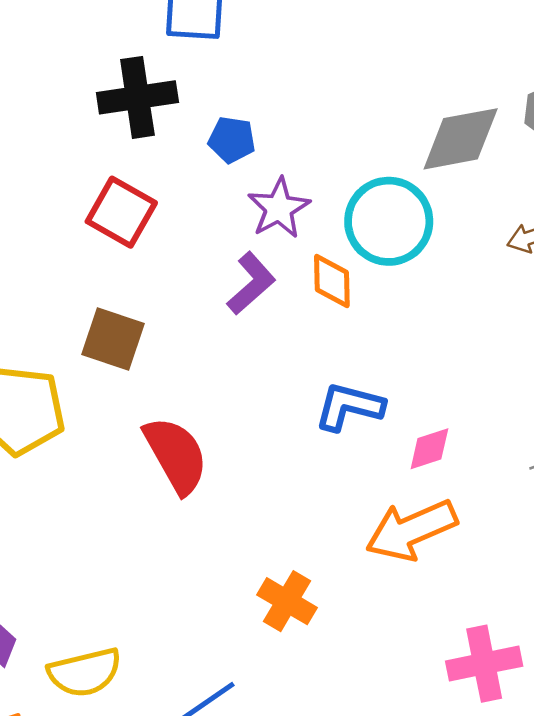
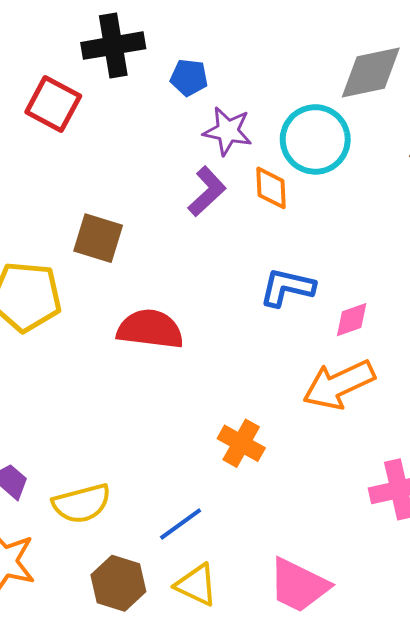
purple star: (279, 208) -> (228, 131), turned -30
red square: (121, 212) -> (53, 104), moved
red semicircle: (176, 455) -> (150, 329), turned -52

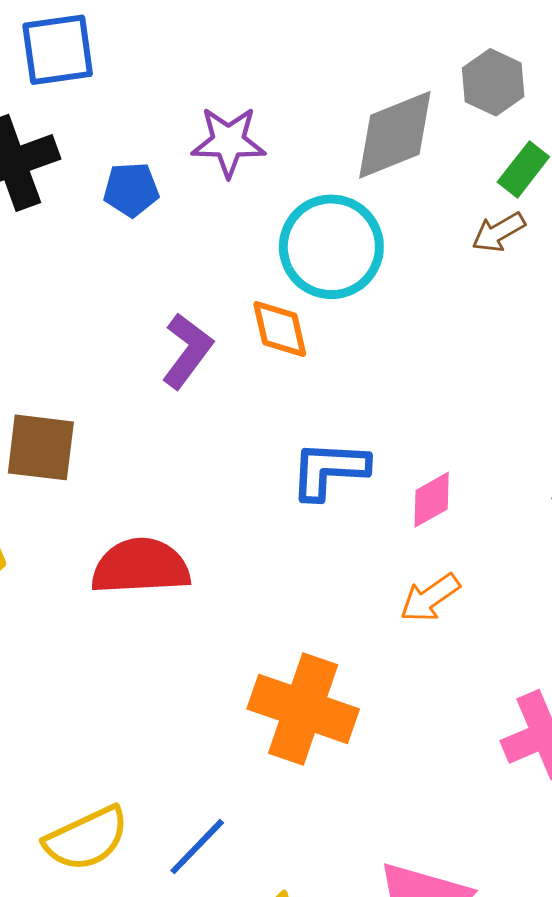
purple star: (228, 131) -> (228, 142), moved
orange arrow: (339, 385) -> (430, 598), size x0.6
orange cross: (241, 443) -> (303, 709), size x1.5
blue line: (181, 524) -> (197, 847), moved

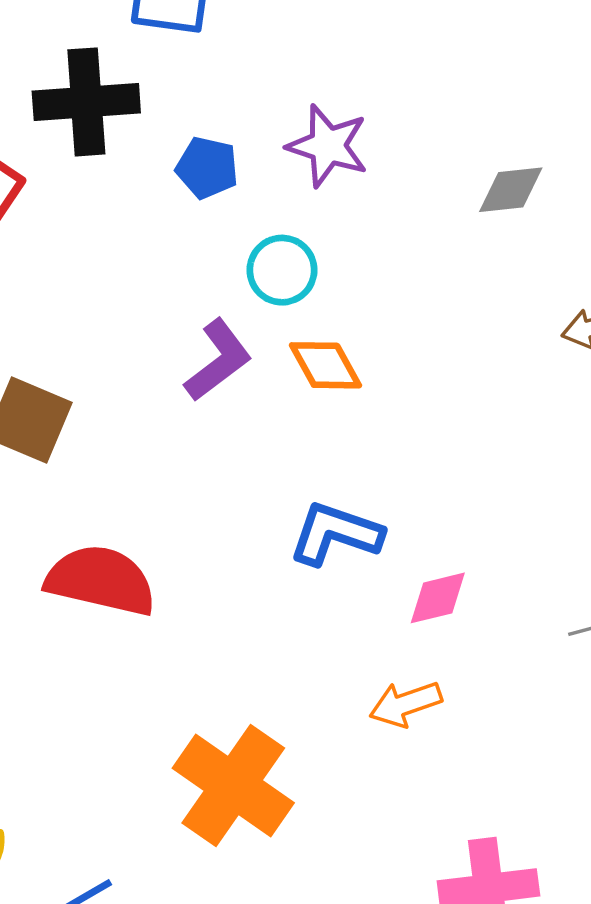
gray diamond: (395, 135) -> (511, 190), size x0.6
cyan circle: (331, 247) -> (282, 270), moved, size x0.6
orange diamond: (280, 329) -> (325, 365), turned -32

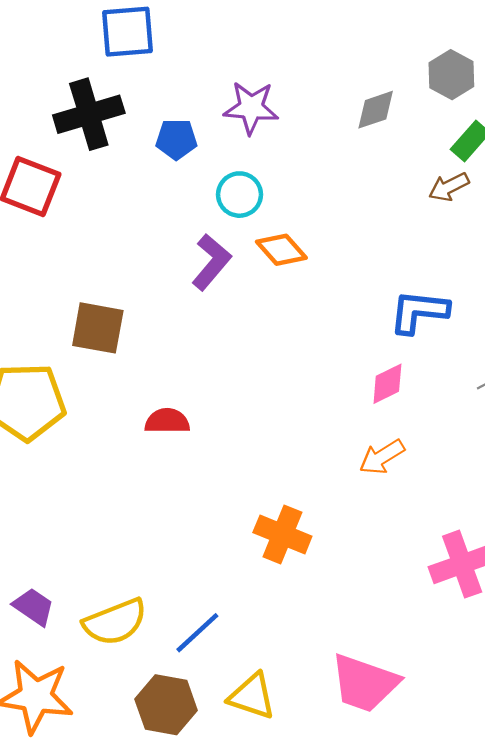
blue L-shape: (336, 534) -> (419, 312), moved
red semicircle: (101, 580) -> (167, 421), size x0.6
orange cross: (233, 785) -> (282, 534), size x0.7

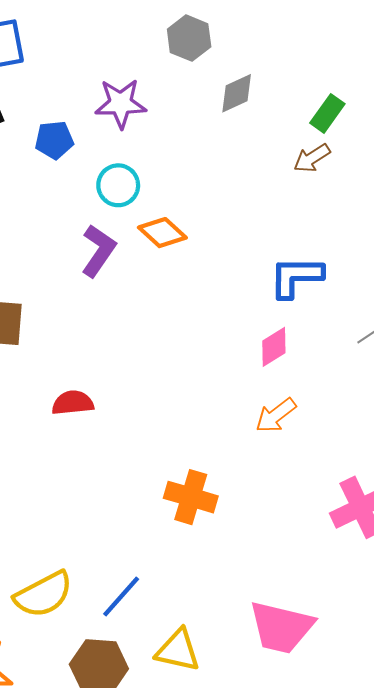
gray hexagon: (451, 75) -> (189, 38), moved

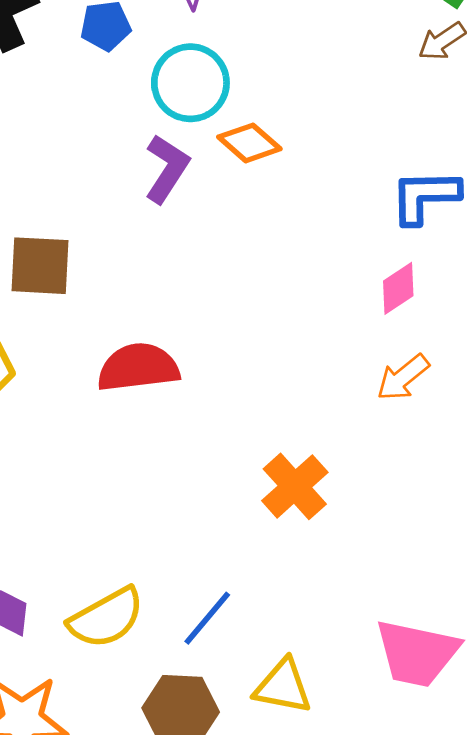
cyan circle: (118, 185) -> (190, 83), size x1.4
red semicircle: (73, 403) -> (138, 367), size x1.5
orange cross: (191, 497) -> (295, 486), turned 33

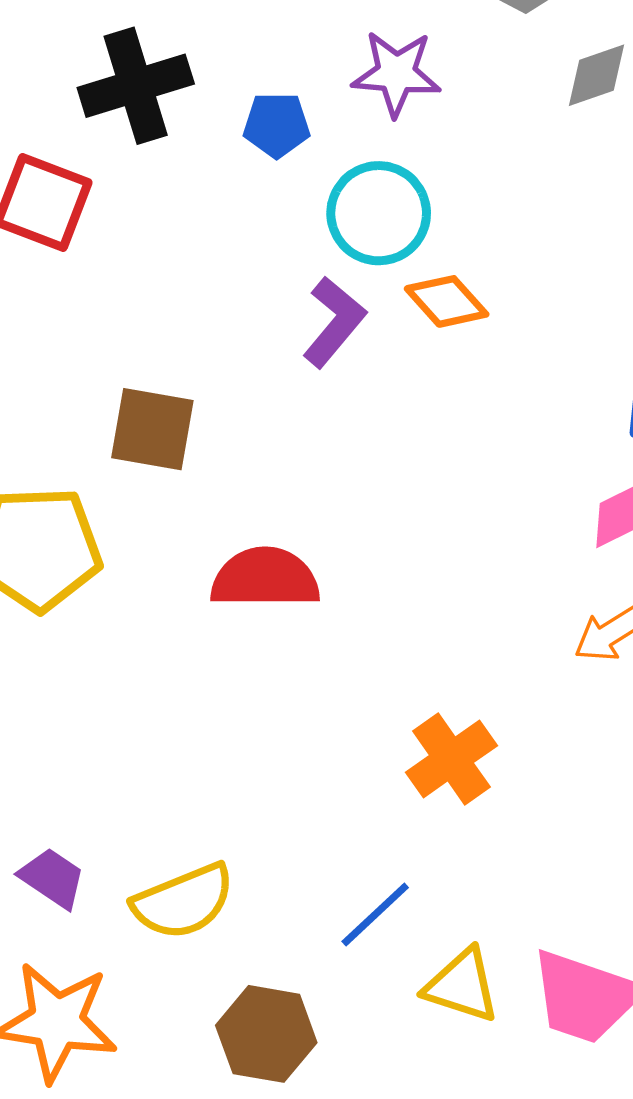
blue line: (207, 618) -> (375, 915), moved
yellow triangle: (283, 686) -> (462, 986), moved

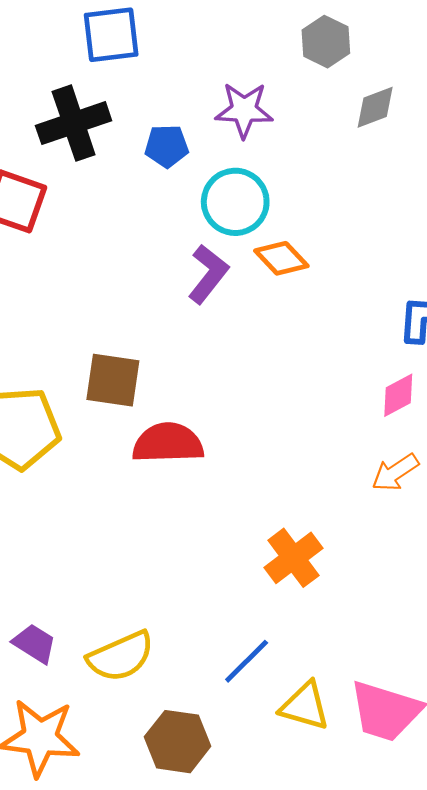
brown square: (152, 429) -> (113, 380), moved

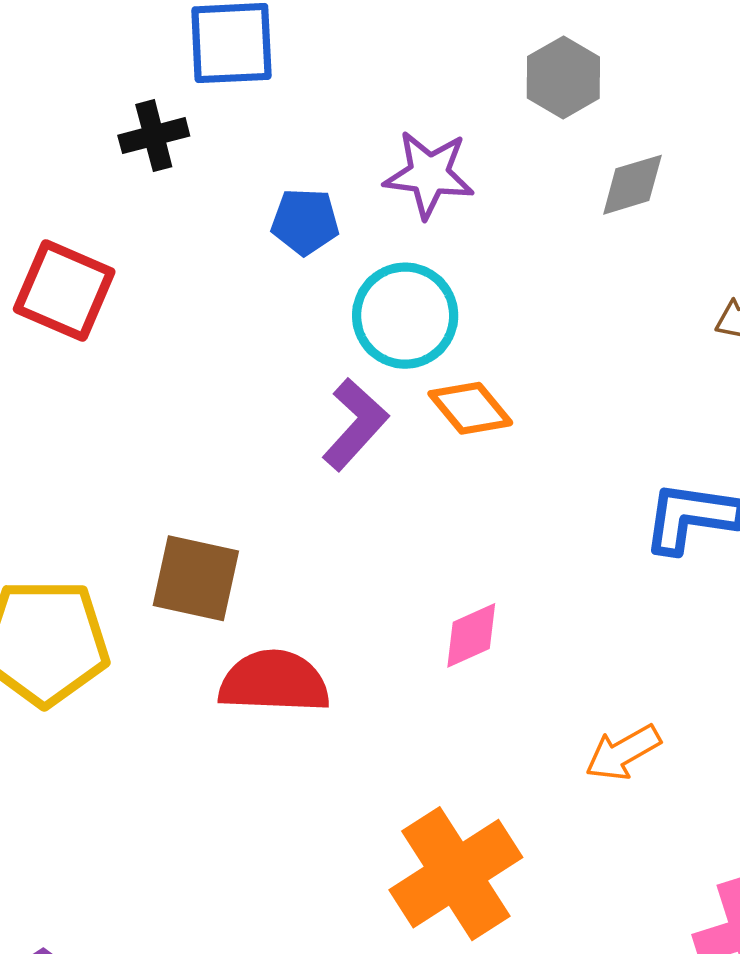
black cross: (74, 123) -> (154, 136), moved, size x0.6
pink diamond: (398, 395) -> (471, 635), moved
orange cross: (294, 558) -> (456, 874), size x1.4

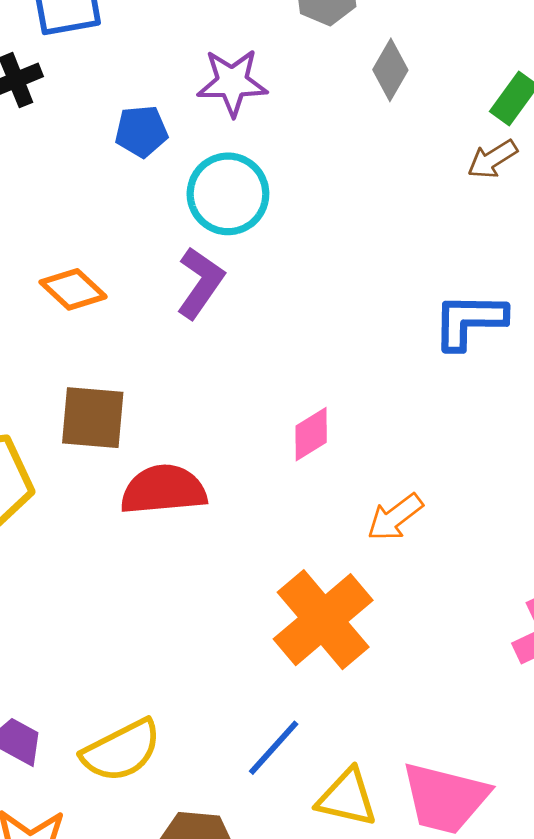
gray diamond: (632, 185) -> (390, 70), turned -36
orange diamond: (470, 408) -> (73, 289), moved
orange arrow: (623, 753) -> (395, 517), moved

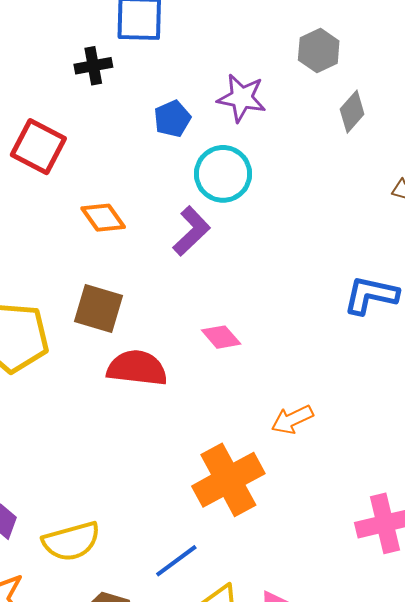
blue pentagon: (141, 131) -> (172, 119), turned -30
pink diamond: (311, 434) -> (221, 337), moved, turned 69

